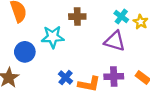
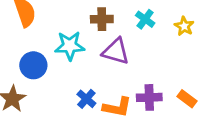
cyan cross: (121, 17) -> (145, 19), moved
purple triangle: (115, 41) -> (116, 51), moved

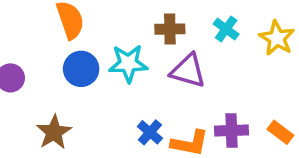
yellow star: (184, 26) -> (277, 38), size x1.4
blue circle: (33, 65) -> (81, 69), moved

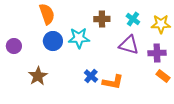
yellow star: (277, 38) -> (161, 24), turned -30
purple triangle: (188, 71) -> (129, 45), moved
purple cross: (232, 131) -> (157, 53), moved

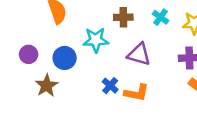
blue circle: (53, 41) -> (65, 58), moved
purple triangle: (129, 45) -> (139, 54), moved
purple circle: (14, 46) -> (29, 54), moved

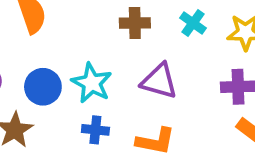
cyan star: (96, 40) -> (92, 83), moved, turned 30
blue cross: (110, 86) -> (95, 130), moved, turned -35

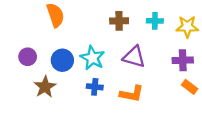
cyan cross: (193, 23) -> (155, 21), turned -35

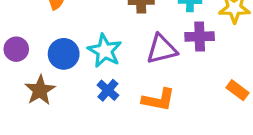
purple triangle: (134, 57) -> (162, 49), turned -30
purple cross: (183, 60) -> (200, 36), moved
blue cross: (95, 87) -> (108, 90), turned 35

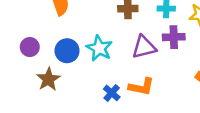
blue cross: (108, 90) -> (112, 93), moved

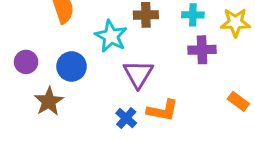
purple triangle: (144, 47) -> (138, 74), moved, turned -45
cyan star: (99, 48) -> (111, 36), moved

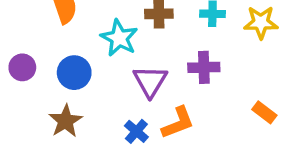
purple cross: (202, 50) -> (204, 67), moved
brown star: (49, 101) -> (66, 121), moved
orange L-shape: (163, 110) -> (178, 123), turned -32

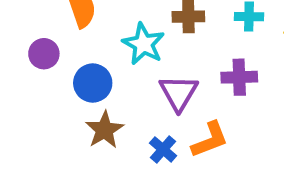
purple circle: (22, 67) -> (44, 54), moved
brown star: (66, 121) -> (104, 130), moved

